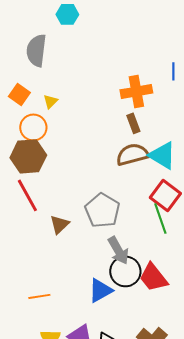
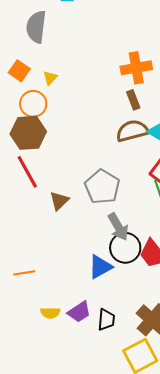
orange line: (39, 296) -> (24, 273), moved

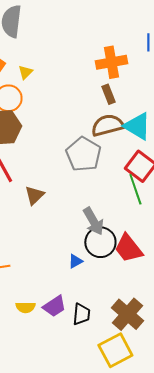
gray pentagon: (102, 187) -> (83, 154), moved
blue triangle: (100, 267) -> (75, 261), size x0.6

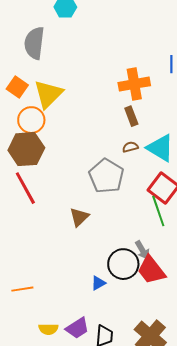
yellow triangle: (25, 72) -> (48, 94), size x2.0
brown semicircle: (107, 125) -> (130, 147), size x0.5
brown triangle: (34, 195) -> (79, 217), moved
gray arrow: (93, 221) -> (142, 250), moved, size x0.7

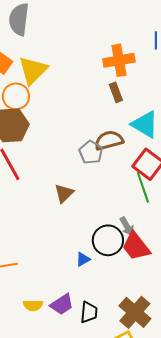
brown semicircle: (130, 147) -> (109, 140), moved, size x1.8
gray pentagon: (106, 176) -> (91, 152), size x0.7

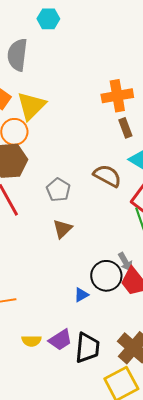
brown rectangle: (116, 92) -> (125, 128), moved
brown semicircle: (109, 140) -> (107, 176), turned 44
gray pentagon: (91, 152) -> (58, 190), moved
black trapezoid: (89, 312) -> (87, 348), size x1.4

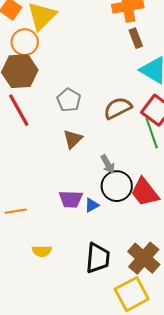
brown semicircle: (107, 176) -> (118, 108), moved, turned -56
gray arrow: (125, 262) -> (108, 164), moved
purple trapezoid: (60, 340) -> (71, 199), moved, turned 35

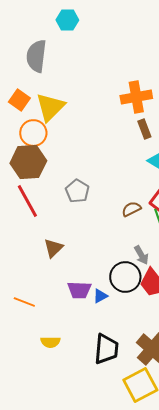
brown semicircle: (118, 108) -> (131, 209), moved, size x0.7
brown triangle: (73, 139) -> (53, 248), moved
gray arrow: (108, 164) -> (141, 255), moved
orange line: (16, 211) -> (24, 302), turned 30

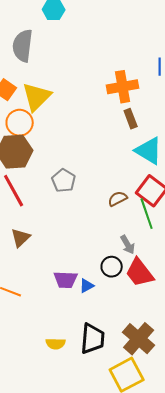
brown triangle: (53, 248) -> (21, 238), moved
black circle: (125, 277) -> (112, 267), size x0.7
yellow semicircle: (50, 342) -> (56, 344), moved

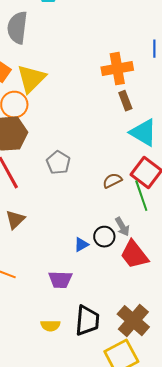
black circle: (112, 267) -> (104, 237), moved
purple trapezoid: (66, 280) -> (60, 280), moved
blue triangle: (87, 286) -> (81, 245), moved

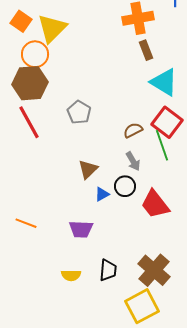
brown triangle: (15, 220) -> (88, 169), moved
gray arrow: (122, 227) -> (133, 161), moved
black trapezoid: (87, 321) -> (108, 270), size x0.7

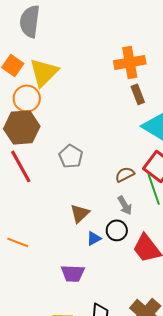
orange line: (26, 223) -> (18, 242), moved

